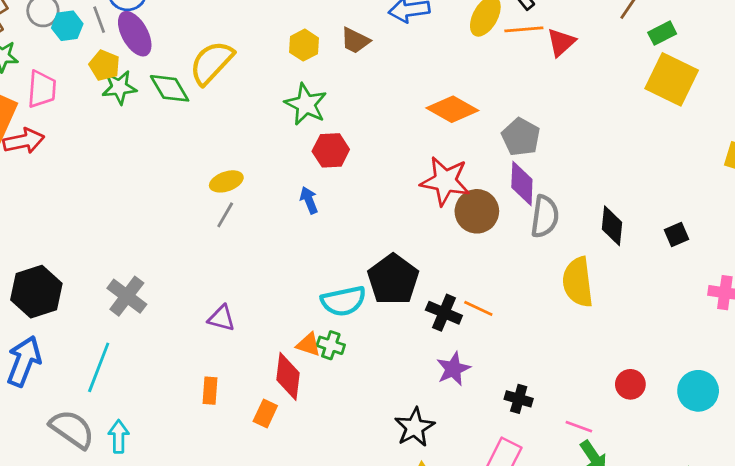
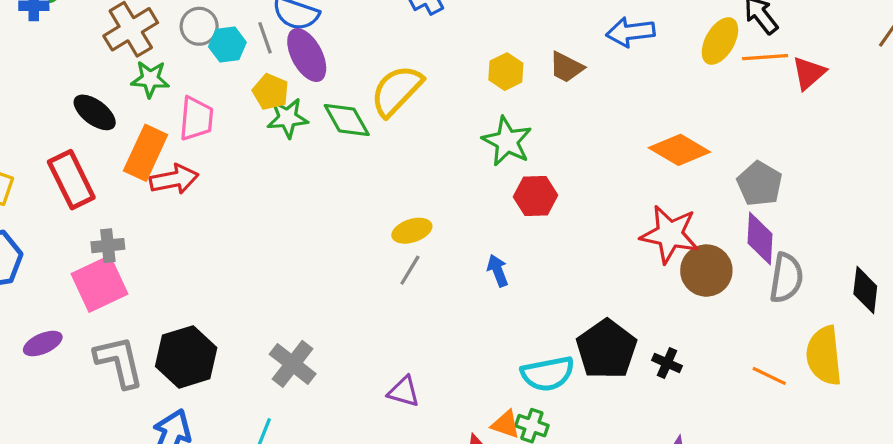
blue arrow: (309, 200) -> (498, 271), moved
orange line: (478, 308) -> (769, 376), moved
black cross: (444, 313) -> (667, 363), moved, size x0.7

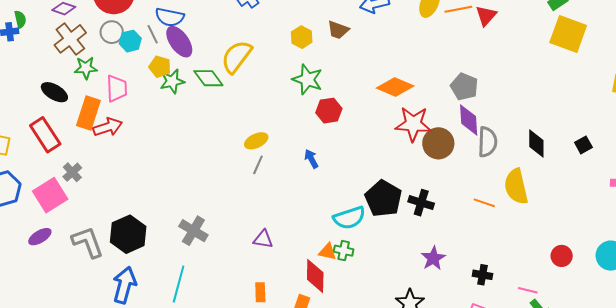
orange diamond: (679, 150) -> (395, 87), moved
gray cross: (108, 246) -> (72, 172), turned -30
pink square: (100, 284) -> (50, 195), moved
black cross: (667, 363) -> (421, 203), size x1.4

